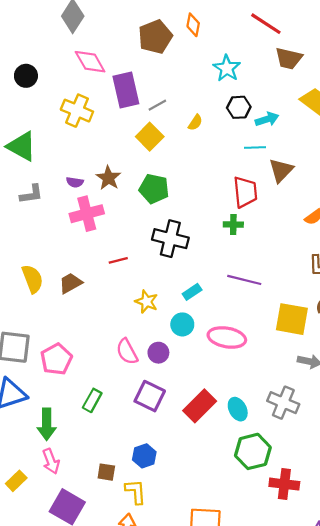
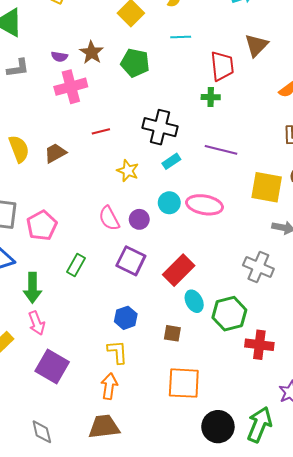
cyan line: (255, 147) -> (181, 37), moved
black cross: (170, 239) -> (160, 127), moved
cyan circle: (182, 324) -> (169, 203), moved
cyan ellipse: (238, 409) -> (194, 301), moved
brown square: (106, 472) -> (172, 333), moved

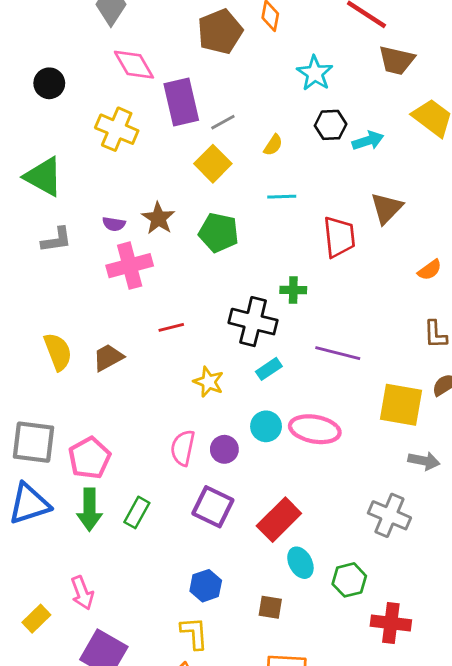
green cross: (211, 97) -> (293, 290), moved
pink semicircle: (109, 218) -> (183, 448), turned 40
green arrow: (32, 288) -> (89, 510), moved
green hexagon: (229, 314) -> (349, 580), size x0.7

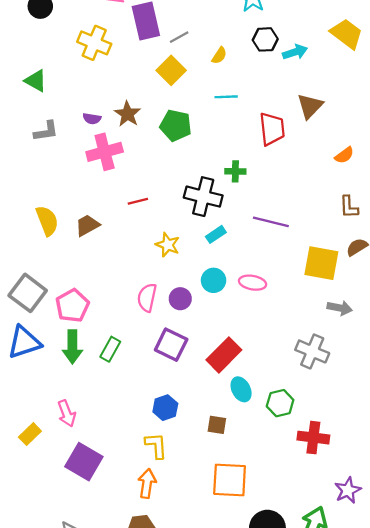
green triangle: (44, 177) -> (36, 81), size x0.7
pink ellipse: (315, 429) -> (253, 283), size x0.7
gray square: (33, 442) -> (28, 293), turned 30

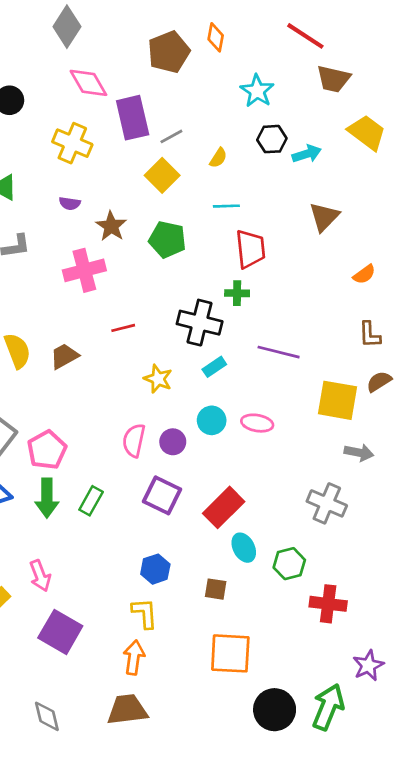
purple semicircle: (92, 119) -> (70, 203), moved
red trapezoid: (272, 129) -> (250, 249), moved

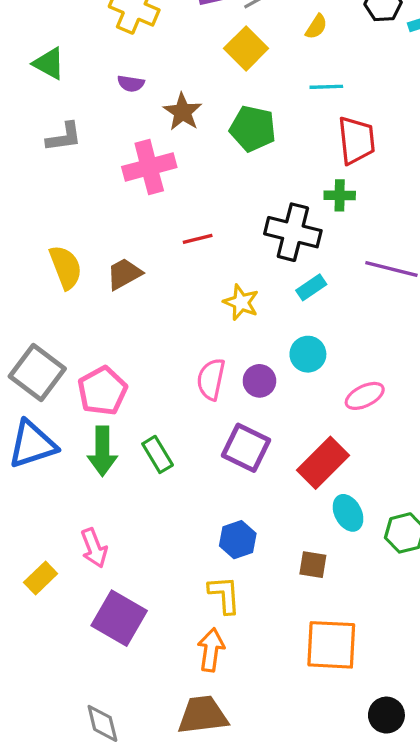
pink ellipse: (257, 423) -> (365, 396), moved, turned -36
green rectangle: (91, 501) -> (158, 454), turned -60
black circle: (275, 710) -> (386, 715), size x0.7

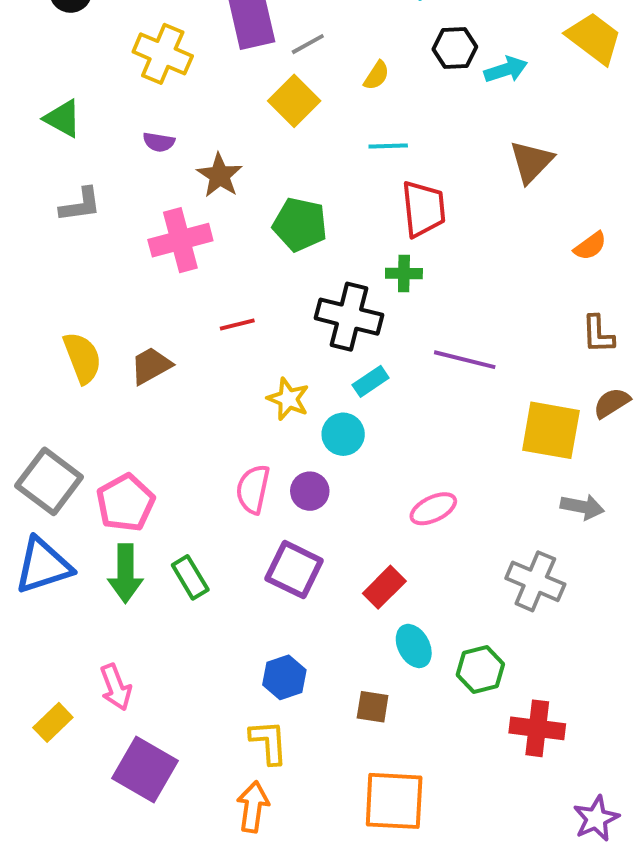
green pentagon: (253, 129) -> (300, 224), moved
cyan circle: (308, 354) -> (343, 434), moved
red rectangle: (323, 463) -> (384, 587), size x0.7

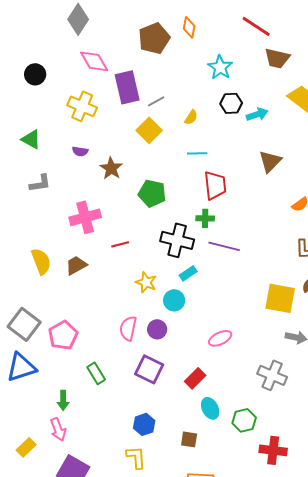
pink cross: (180, 240) -> (85, 217), moved
purple line: (465, 360) -> (224, 246), moved
green arrow: (125, 573) -> (63, 400), moved, size x0.7

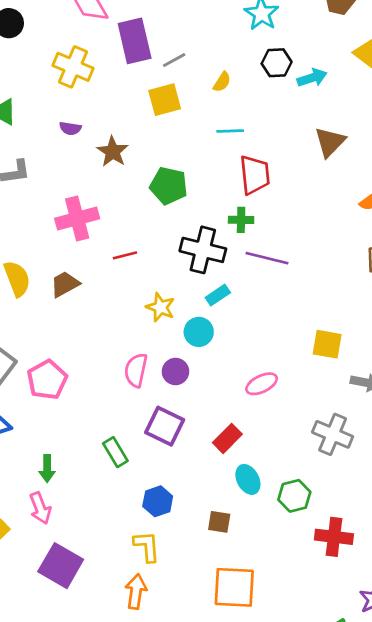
yellow square: (149, 130) -> (165, 100), turned 30
yellow square: (280, 298) -> (327, 344), moved, size x0.7
green rectangle: (96, 373) -> (115, 452), moved

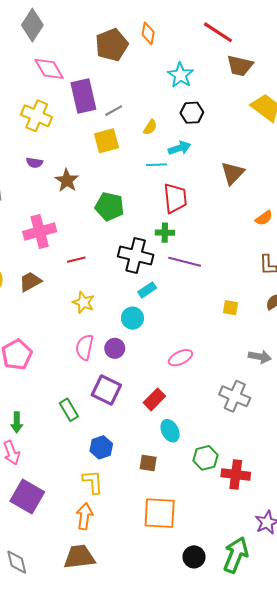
cyan arrow: (312, 78) -> (179, 148), moved
yellow star: (160, 307) -> (83, 302), moved
yellow square: (327, 344) -> (231, 308), moved, size x0.7
green hexagon: (294, 496) -> (205, 458), moved

